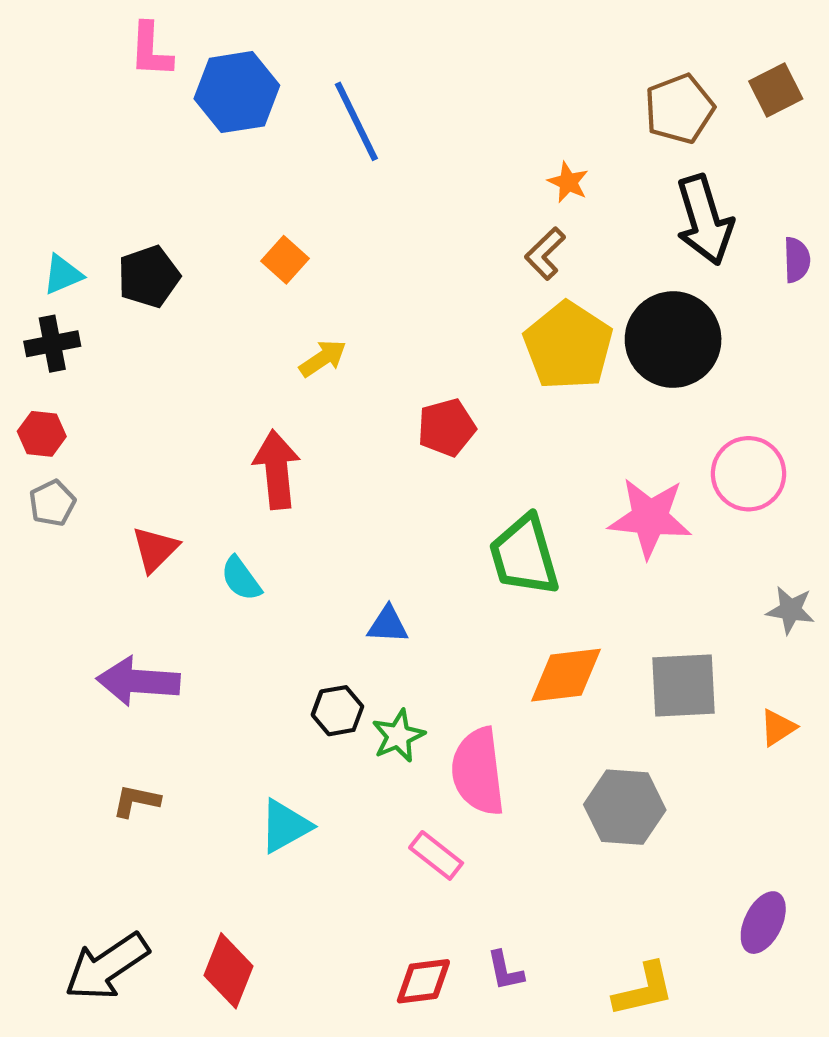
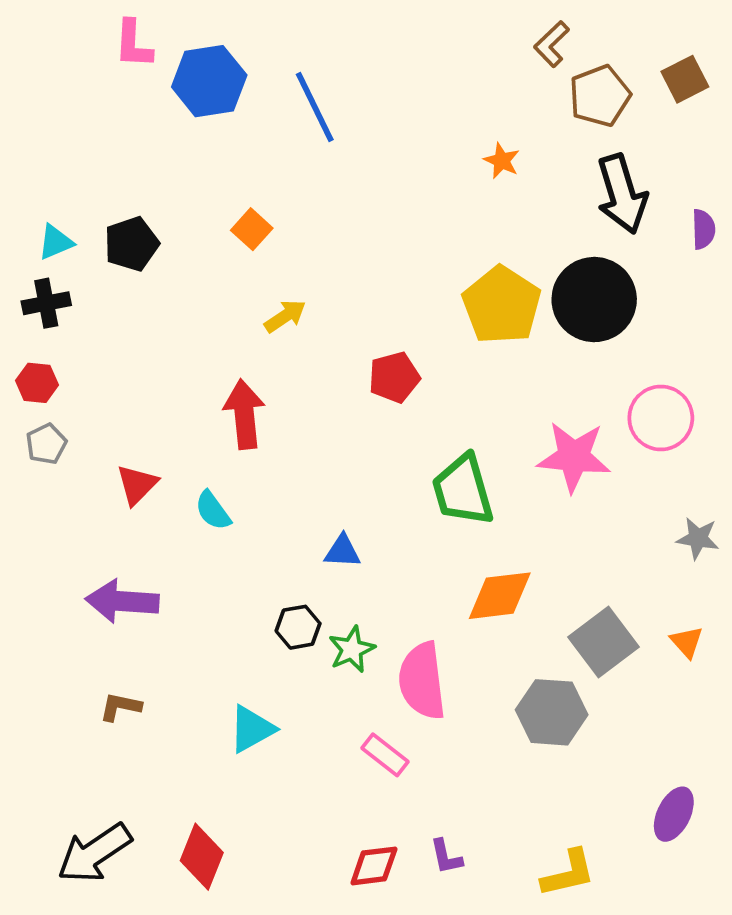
brown L-shape: (545, 254) -> (552, 44), moved
gray square: (684, 686) -> (603, 642), moved, turned -34
orange triangle: (778, 727) -> (687, 642), turned -39

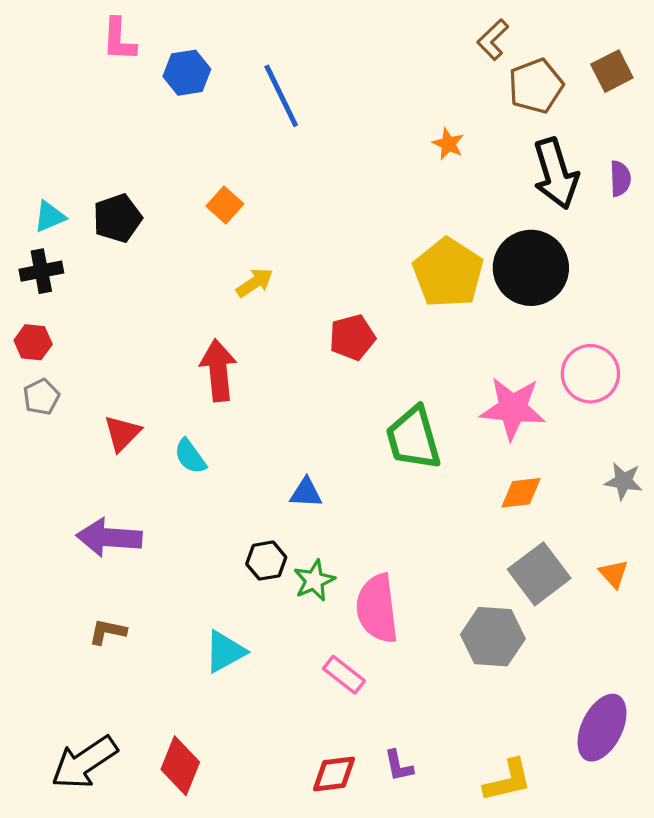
blue hexagon: (209, 81) -> (187, 73), size x0.7
purple semicircle: (703, 229) -> (620, 179), moved
orange diamond: (500, 596) -> (521, 493), moved, size x0.7
purple ellipse: (674, 814) -> (602, 728), size x1.4

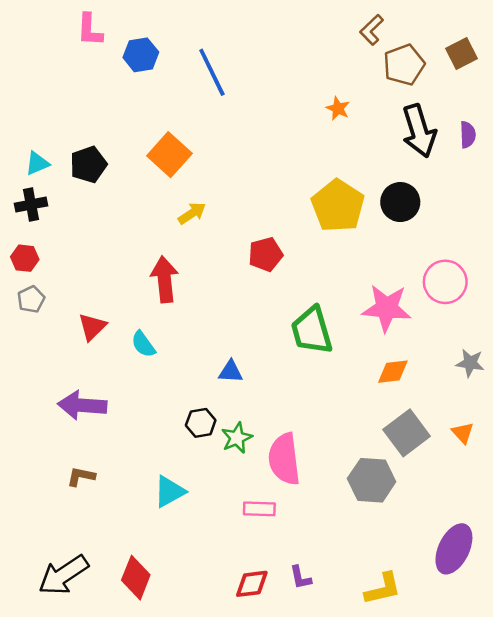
orange square: (225, 205) -> (169, 155), size x1.6
black circle: (531, 268) -> (400, 202), size x0.7
pink rectangle: (344, 675) -> (259, 509), turned -36

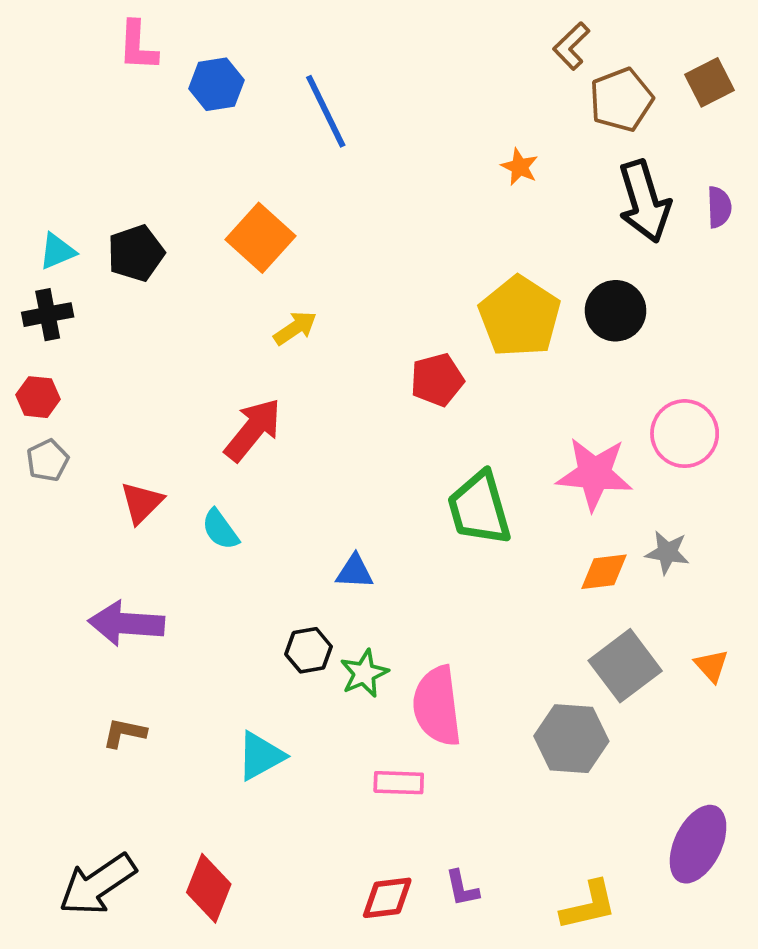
red pentagon: (266, 254) -> (437, 380), moved
red arrow: (164, 279) -> (253, 430), turned 45
gray star: (470, 363) -> (667, 552), moved

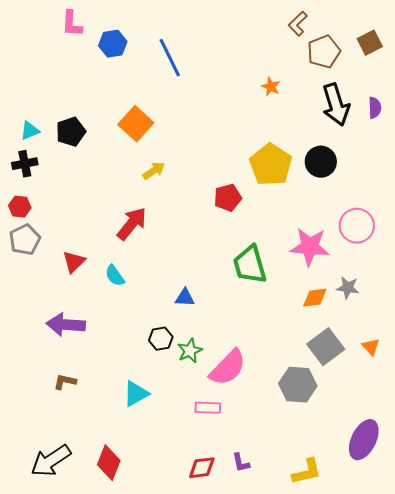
gray pentagon: (48, 460) -> (25, 240), size x1.4
pink semicircle: (437, 706) -> (228, 368), turned -129

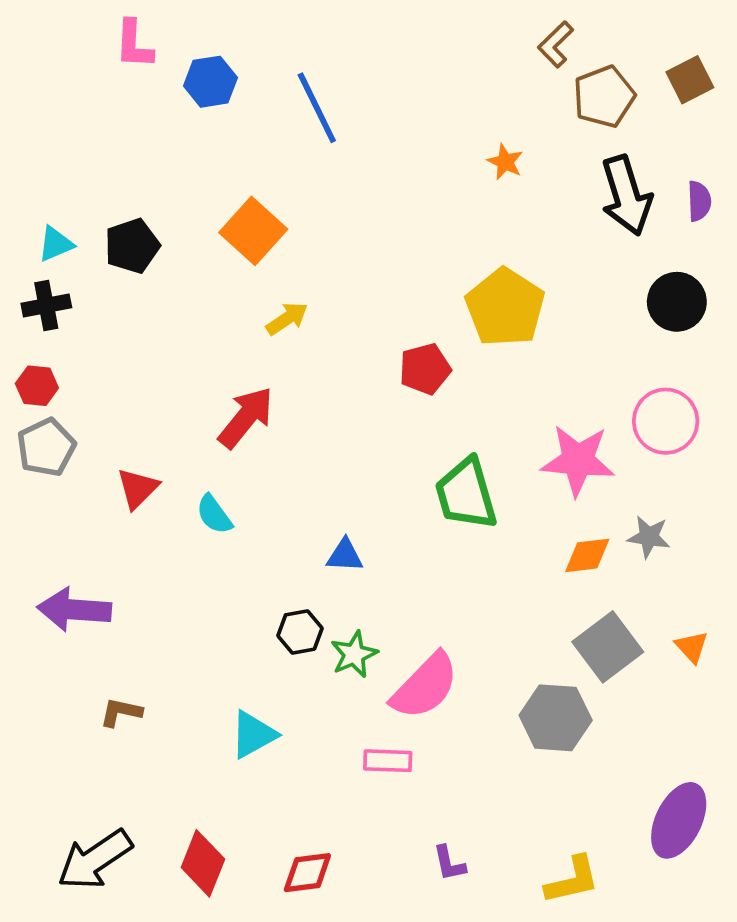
black circle: (321, 162) -> (677, 302), moved
purple arrow: (66, 325) -> (74, 610), moved
red diamond: (202, 468) -> (307, 873), moved

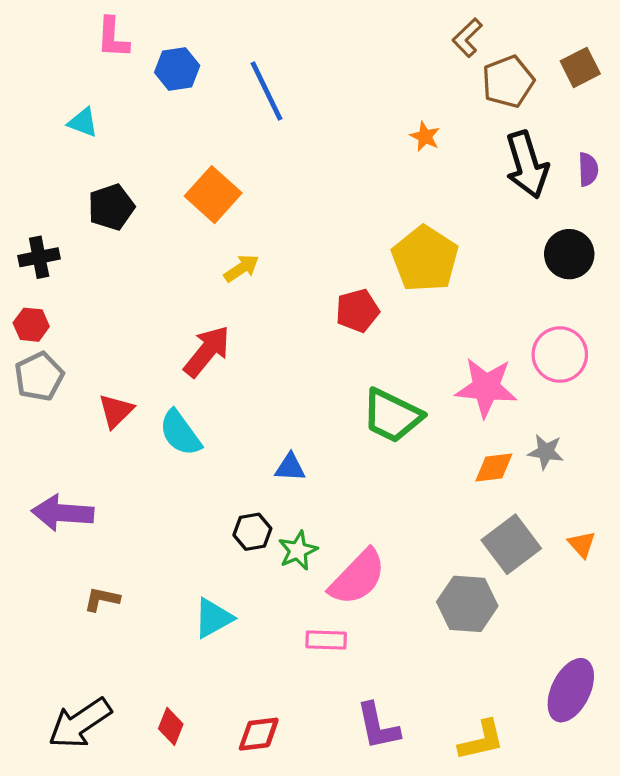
cyan triangle: (56, 244) -> (83, 122), moved, turned 44
green trapezoid: (466, 494) -> (392, 416), turned -48
cyan semicircle: (214, 514) -> (180, 433), size x1.4
red diamond: (203, 863) -> (171, 726), size x0.7
purple L-shape: (449, 863) -> (378, 726), size x1.6

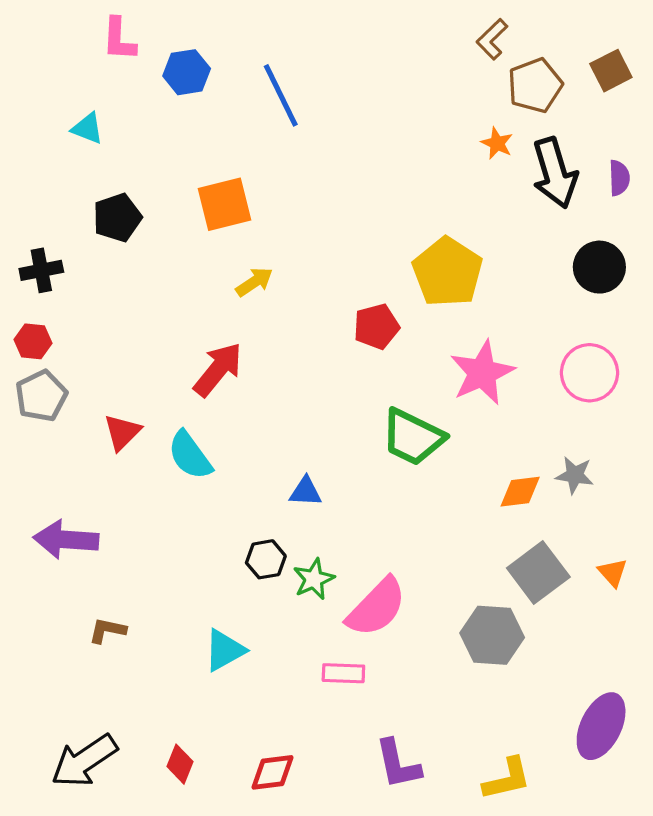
orange star: (425, 136) -> (497, 143), moved
orange square: (213, 195) -> (225, 204), turned 34
pink star: (486, 387) -> (482, 373), moved, turned -30

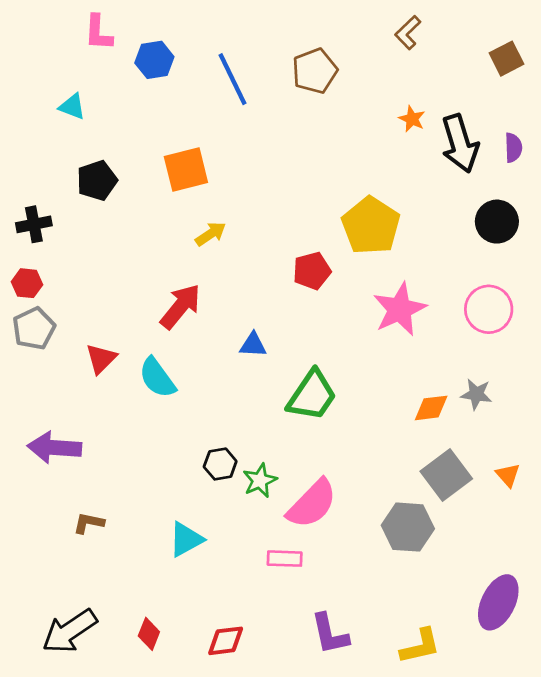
brown pentagon: (535, 85) -> (315, 71), moved
green trapezoid: (413, 437) -> (312, 396), moved, turned -82
blue triangle: (305, 492) -> (253, 345), moved

